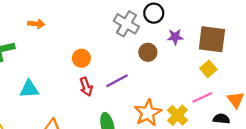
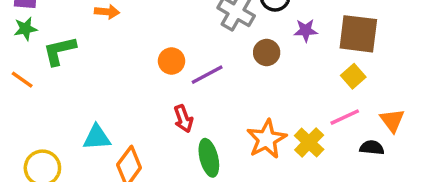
purple line: (117, 81) -> (207, 75), moved
red arrow: (86, 87) -> (183, 119), moved
cyan triangle: (29, 89) -> (97, 137), moved

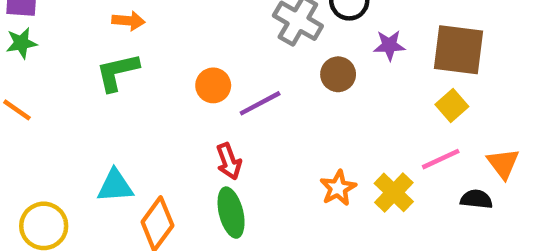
green L-shape: (59, 51) -> (117, 72), moved
orange star: (267, 139) -> (338, 188), size x0.7
green ellipse: (209, 158) -> (231, 213), moved

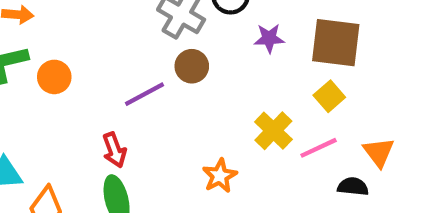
brown circle: (338, 74) -> (192, 66), moved
orange circle: (213, 85) -> (54, 77), moved
yellow cross: (394, 192) -> (273, 131), moved

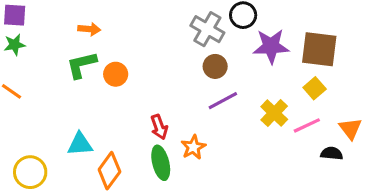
purple star: (269, 38) -> (271, 46), size x1.6
purple line: (145, 94) -> (223, 101), moved
orange star: (220, 176) -> (193, 147), moved

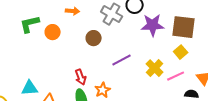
orange arrow: (89, 29) -> (73, 11), moved
green L-shape: (81, 65) -> (30, 24), moved
brown circle: (215, 66) -> (94, 38), moved
orange circle: (116, 74) -> (53, 32), moved

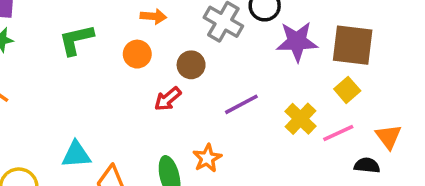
orange circle: (53, 32) -> (137, 54), moved
red arrow: (81, 77) -> (168, 99), moved, turned 70

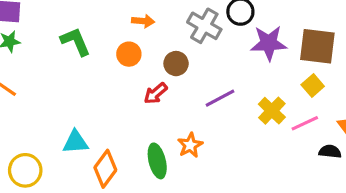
green L-shape: (76, 40) -> (75, 42), turned 80

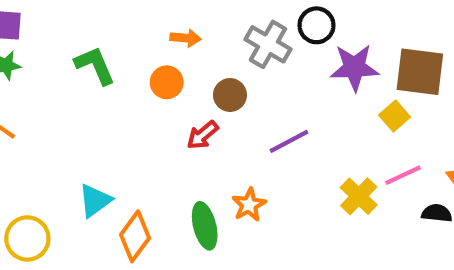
yellow square: (313, 86) -> (395, 116), moved
yellow cross: (272, 111) -> (359, 196), moved
cyan triangle: (75, 142) -> (95, 200), turned -32

